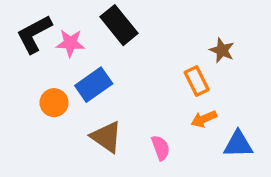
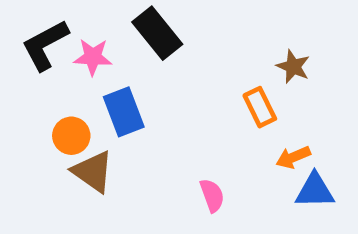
blue rectangle: (94, 85) -> (124, 112), turned -76
orange arrow: (204, 119) -> (293, 157), moved
brown triangle: (106, 137) -> (93, 172), moved

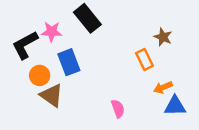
black L-shape: (45, 45) -> (25, 45), moved

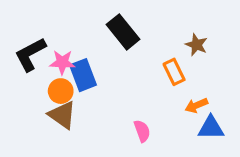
black rectangle: (87, 18) -> (123, 32), moved
pink star: (52, 32) -> (62, 62), moved
orange circle: (40, 75) -> (61, 91), moved

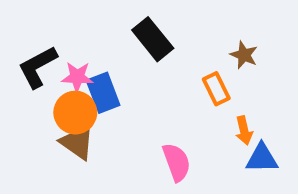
orange circle: (61, 91) -> (75, 113), size x1.4
orange arrow: (196, 105) -> (244, 130), turned -80
pink semicircle: (142, 131) -> (177, 162), size x1.4

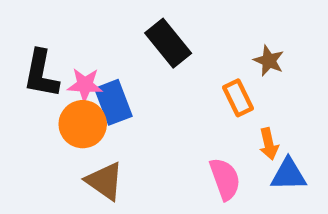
black L-shape: (38, 67) -> (41, 74), turned -51
brown triangle: (77, 142) -> (105, 181), moved
pink semicircle: (177, 162) -> (225, 179), moved

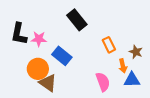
brown star: (269, 61) -> (136, 52), moved
blue rectangle: (113, 102) -> (62, 56), moved, turned -30
orange circle: (83, 124) -> (38, 69), moved

